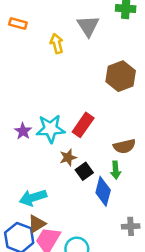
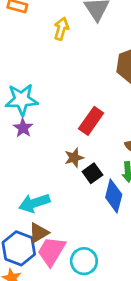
yellow arrow: (57, 44) -> (61, 29), turned 30
cyan star: (50, 129) -> (22, 100), moved

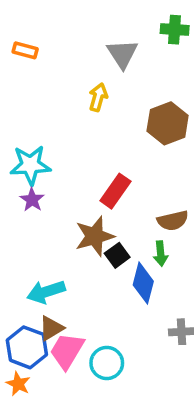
yellow arrow: (61, 29) -> (98, 97), moved
brown star: (74, 158) -> (95, 236), size x1.6

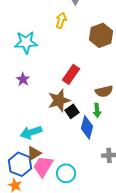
cyan star: (30, 165) -> (26, 42), moved

